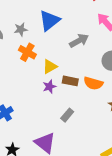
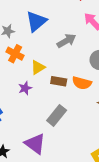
purple star: (49, 87) -> (25, 88), moved
gray rectangle: (67, 115) -> (57, 115), size x1.5

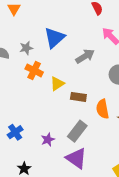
orange semicircle: (82, 83) -> (102, 109), moved, turned 66
purple star: (25, 88) -> (48, 140), moved
purple triangle: (35, 144) -> (76, 158), moved

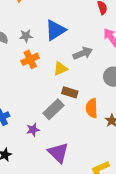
orange cross: (34, 70) -> (30, 59), turned 30
yellow triangle: (57, 84) -> (61, 69), moved
gray rectangle: (77, 131) -> (53, 109), moved

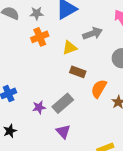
orange semicircle: (92, 108) -> (99, 89), turned 30
gray rectangle: (53, 109) -> (63, 103), moved
purple triangle: (58, 153) -> (63, 132), size x0.7

